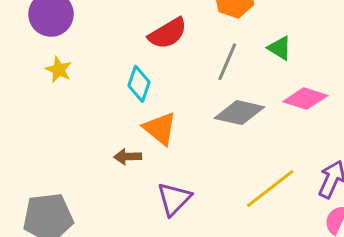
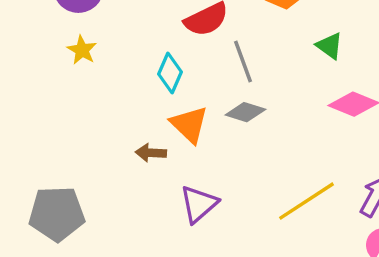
gray line: (227, 62) -> (243, 62), moved, turned -48
gray diamond: (239, 113) -> (245, 112), moved, size x0.7

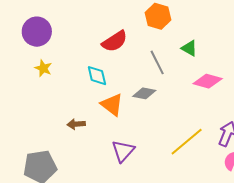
gray line: (243, 62) -> (157, 62), moved
cyan diamond: (170, 73) -> (97, 76), turned -30
brown arrow: (151, 153) -> (76, 124), moved

